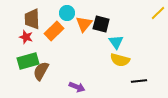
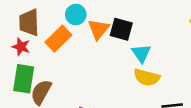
green rectangle: (28, 61) -> (24, 79), turned -65

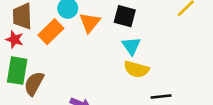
black square: (121, 29) -> (125, 16), moved

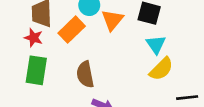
yellow semicircle: (136, 69) -> (161, 69), turned -60
brown semicircle: (34, 84) -> (85, 74), moved, turned -40

